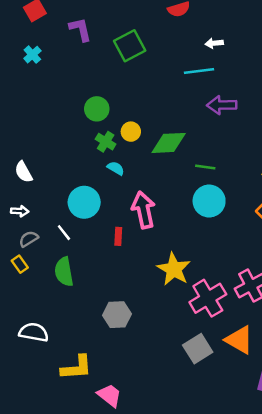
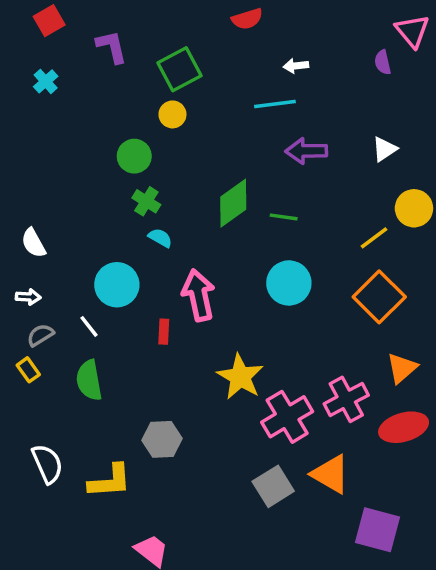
yellow circle: (131, 132) -> (172, 114), moved
green diamond: (169, 143) -> (233, 203), turned -33
green line: (205, 167) -> (284, 217), moved
white semicircle: (34, 332) -> (47, 464), turned 56
yellow L-shape: (77, 368) -> (110, 481), moved

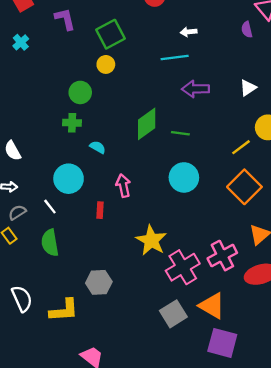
green cross: (146, 201) -> (72, 123), moved, turned -30
pink arrow: (199, 295) -> (123, 186), size x0.7
purple square: (377, 530) -> (222, 343), moved

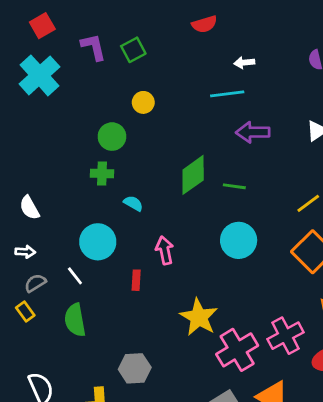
green square: (110, 34) -> (133, 50), moved, size x0.7
cyan cross: (21, 42) -> (39, 75), size x2.0

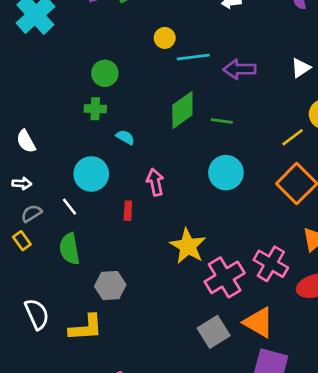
cyan line: (227, 94) -> (193, 57), moved
yellow circle: (143, 102) -> (165, 38), moved
pink cross: (285, 336) -> (271, 264), turned -32
gray hexagon: (135, 368) -> (110, 286), moved

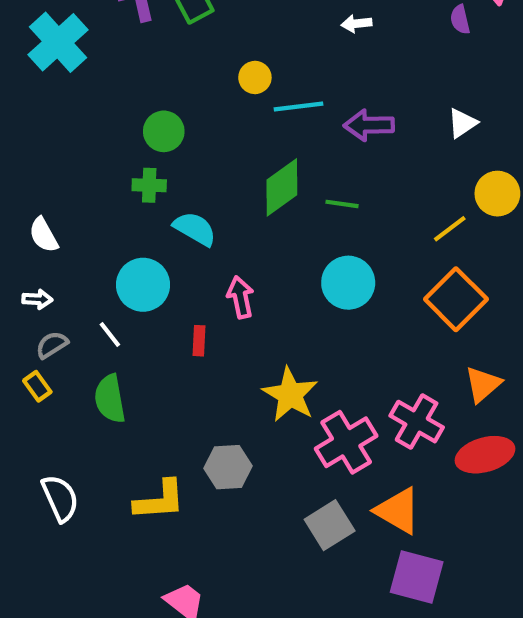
cyan semicircle: (125, 137) -> (195, 229), size x1.5
gray hexagon: (110, 286) -> (228, 467), moved
yellow L-shape: (86, 328) -> (160, 500), moved

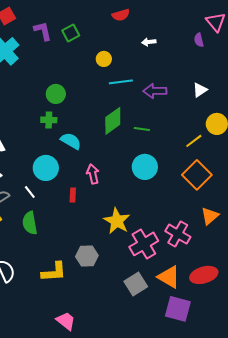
yellow circle: (255, 77) -> (104, 59), moved
red ellipse: (485, 455) -> (204, 275), moved

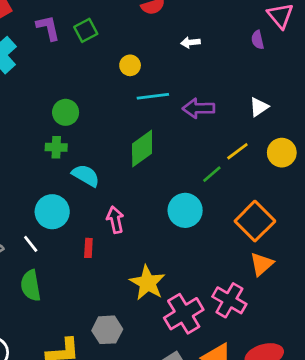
green line: (142, 129) -> (212, 174), moved, turned -49
yellow line: (194, 141) -> (237, 151), moved
orange triangle: (210, 216) -> (262, 264), moved

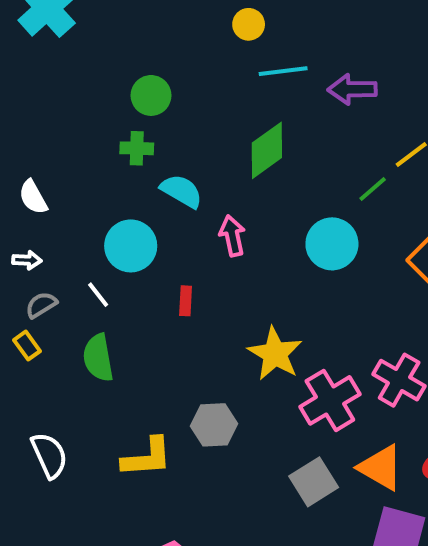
pink arrow: (115, 220) -> (232, 236), moved

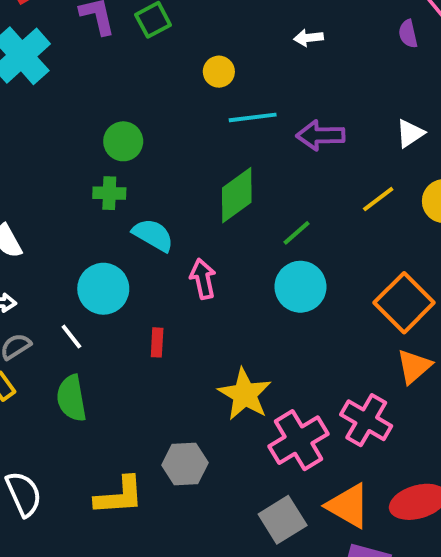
green line: (373, 189) -> (297, 233), moved

